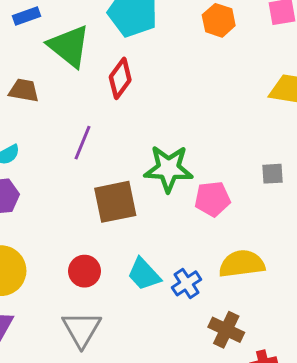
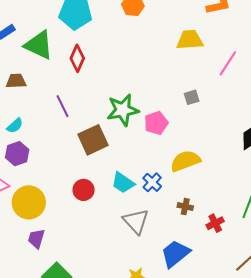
purple line: (82, 143) -> (62, 106), turned -35
gray triangle: (82, 329) -> (136, 221), moved
brown cross: (226, 330) -> (185, 207), size x0.7

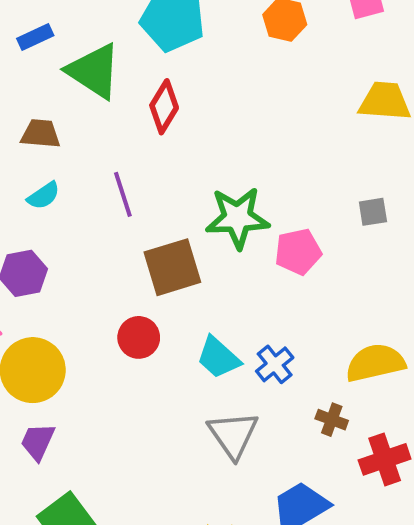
cyan semicircle: (15, 126) -> (44, 196), moved
yellow semicircle: (185, 161) -> (375, 363), moved
red circle: (84, 190) -> (139, 337), moved
red cross: (215, 223) -> (385, 459), size x1.4

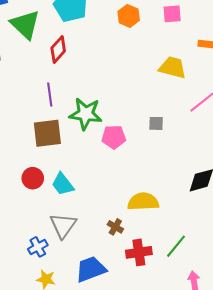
purple line: (123, 194) -> (50, 94), moved
red circle: (139, 337) -> (33, 178), moved
blue cross: (275, 364) -> (38, 247), moved

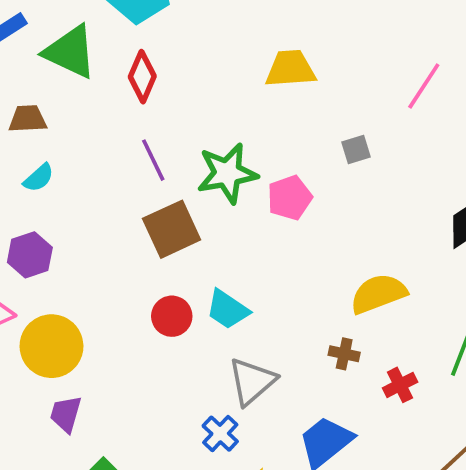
yellow trapezoid: (173, 67) -> (291, 69), moved
gray triangle: (63, 225) -> (252, 381), turned 32
red cross: (139, 252) -> (400, 385), size x0.7

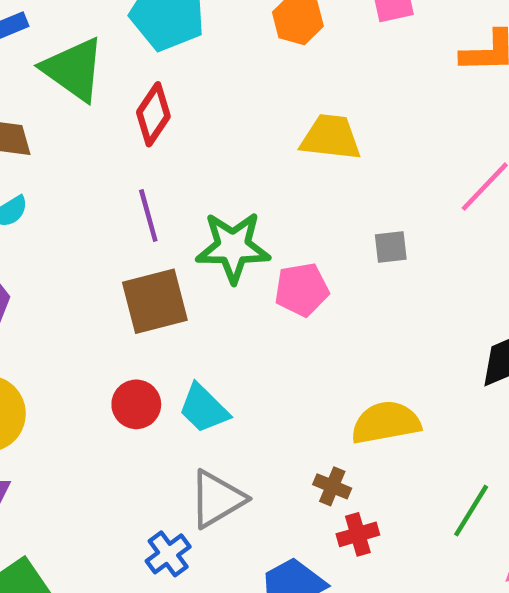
red cross: (400, 385) -> (358, 534), moved

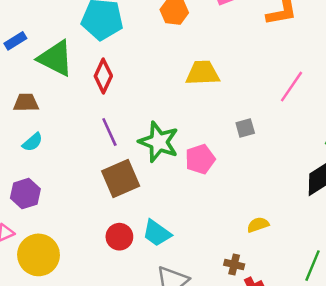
green star: (233, 247) -> (159, 142), turned 30
yellow semicircle: (386, 423) -> (258, 225), size x0.6

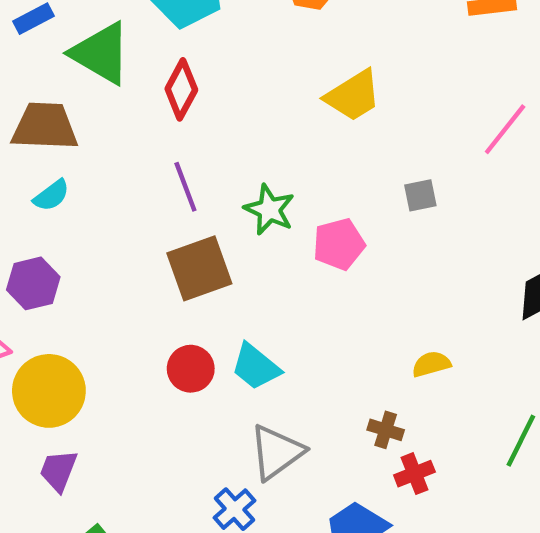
yellow trapezoid: (203, 73) -> (353, 96), turned 147
brown trapezoid: (26, 103) -> (45, 126), size x1.5
green star: (159, 142) -> (269, 210), size x0.7

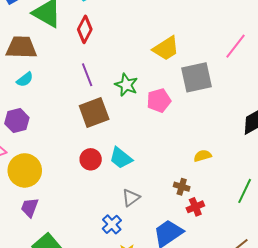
yellow trapezoid: (353, 96) -> (166, 48), moved
gray square: (420, 195) -> (197, 77), size x2.0
gray triangle: (276, 452) -> (131, 198), size x0.7

